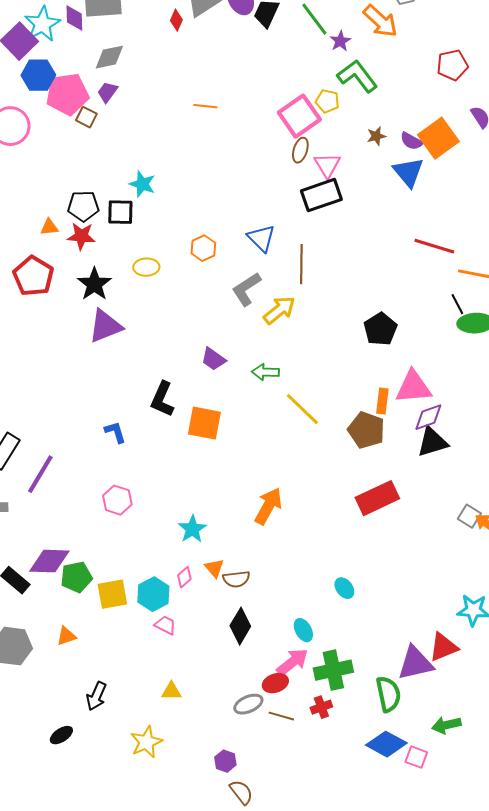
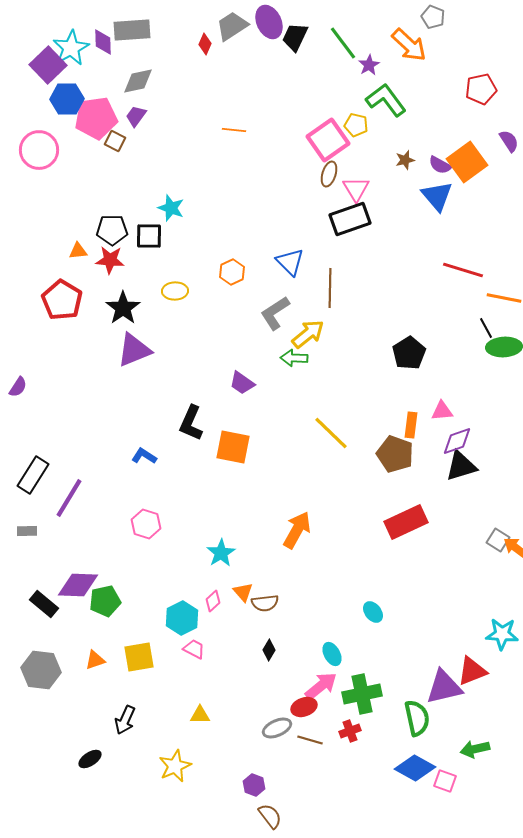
green arrow: (265, 372) -> (294, 358), moved
pink triangle: (413, 387) -> (442, 411), size x0.6
blue L-shape: (115, 432) -> (144, 456), turned -40
yellow square: (112, 594) -> (139, 657), moved
black diamond: (240, 626) -> (269, 650), size x0.6

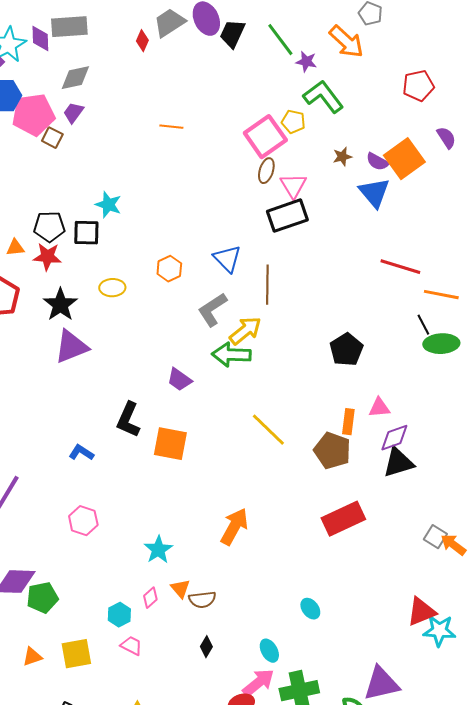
purple star: (369, 65) -> (306, 62), turned -30
green arrow: (294, 358) -> (231, 355), size x1.4
cyan hexagon: (182, 618) -> (119, 615), size x0.7
red triangle: (472, 671) -> (421, 612), moved

